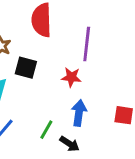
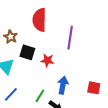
red star: (71, 77) -> (47, 61), moved

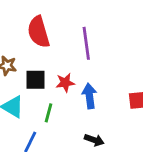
blue arrow: (63, 85) -> (89, 96), moved
green line: (40, 96) -> (49, 113), moved

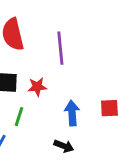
blue arrow: (89, 96) -> (72, 113), moved

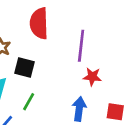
red star: (37, 87) -> (92, 77), moved

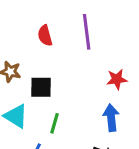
red semicircle: (39, 23) -> (45, 36), size x0.6
purple line: (81, 46) -> (87, 32), moved

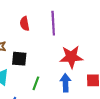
red star: (117, 79) -> (71, 57), size x1.6
green line: (55, 123) -> (36, 83), moved

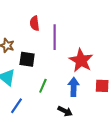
purple line: (53, 23) -> (55, 37), moved
red star: (71, 57) -> (81, 60), turned 30

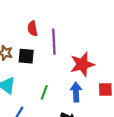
black square: (27, 59) -> (26, 56), moved
red star: (81, 60) -> (82, 64), turned 30

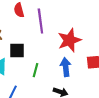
black square: (26, 56) -> (17, 50), moved

